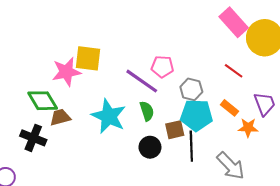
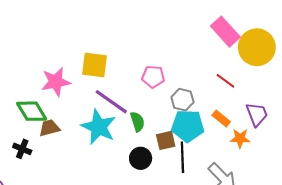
yellow square: (88, 58) -> (94, 65), moved
purple line: (142, 81) -> (111, 102), moved
black cross: (33, 138) -> (22, 149), size x0.7

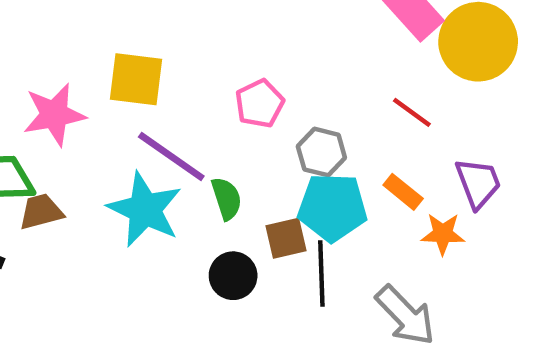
pink pentagon: (153, 77) -> (260, 104), turned -30

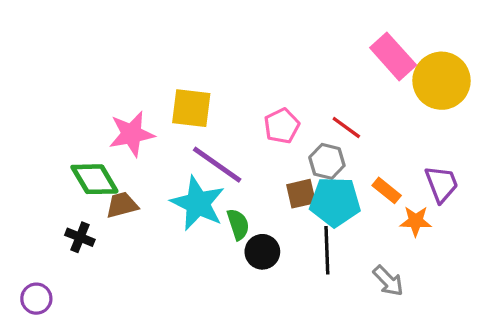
red line: (412, 112) -> (346, 128), moved
green semicircle: (226, 198) -> (238, 224), moved
brown square: (286, 238) -> (301, 194), moved
gray arrow: (405, 315) -> (388, 281), size x0.7

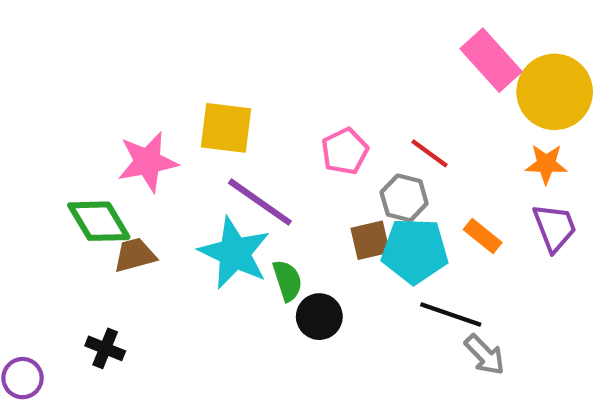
orange star: (416, 221) -> (546, 164), moved
black cross: (80, 237) -> (105, 348), moved
black line: (327, 250) -> (451, 314), moved, turned -69

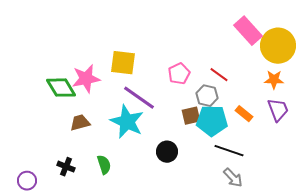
green diamond: (99, 221) -> (61, 88), moved
green semicircle: (288, 281) -> (104, 165), moved
gray arrow: (485, 355) -> (233, 178), moved

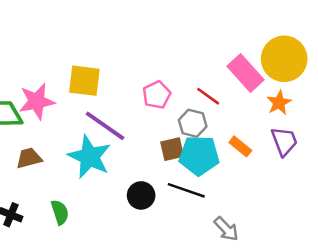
pink rectangle: (248, 31) -> (246, 73), moved
orange star: (274, 80) -> (279, 103), turned -30
black line: (229, 151) -> (186, 190), moved

